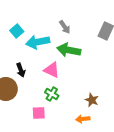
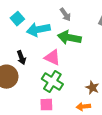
green cross: (52, 94) -> (52, 82), size x1.5
pink square: (39, 113) -> (46, 105), moved

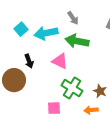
cyan square: (17, 19) -> (21, 29), moved
green cross: (52, 82) -> (72, 88), moved

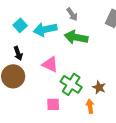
black arrow: (29, 61) -> (18, 53), moved
pink triangle: (60, 61) -> (50, 64), moved
orange arrow: (91, 110) -> (90, 106), turned 88

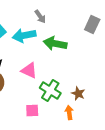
gray arrow: (72, 14) -> (40, 17), moved

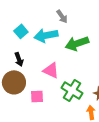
green arrow: (55, 44) -> (77, 43), turned -30
pink square: (32, 111) -> (37, 96), moved

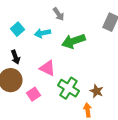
cyan arrow: (46, 35) -> (43, 33), size x0.7
pink square: (37, 96) -> (34, 94), turned -32

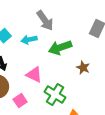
gray arrow: (59, 14) -> (45, 21), size x1.5
brown star: (97, 91) -> (83, 68), moved

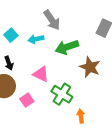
brown star: (83, 68) -> (90, 67), size x1.5

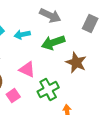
gray arrow: (52, 20) -> (50, 16), moved, turned -30
green cross: (62, 94) -> (48, 90), turned 30

